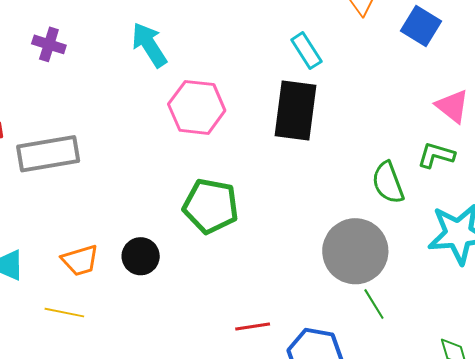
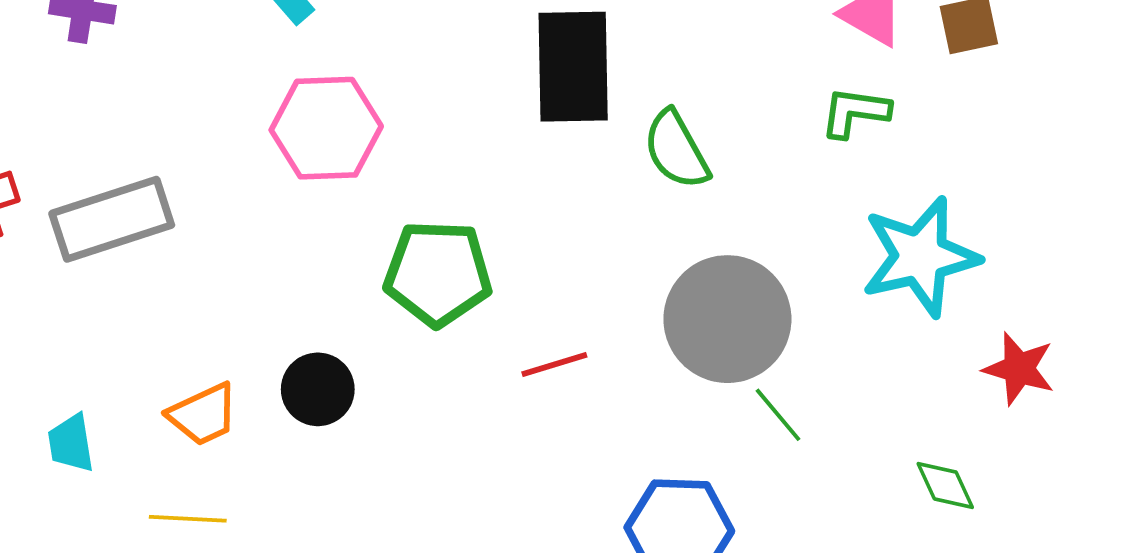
pink hexagon: (197, 107) -> (326, 128), moved
green semicircle: (388, 183) -> (676, 150), moved
red line: (253, 326) -> (554, 364), moved

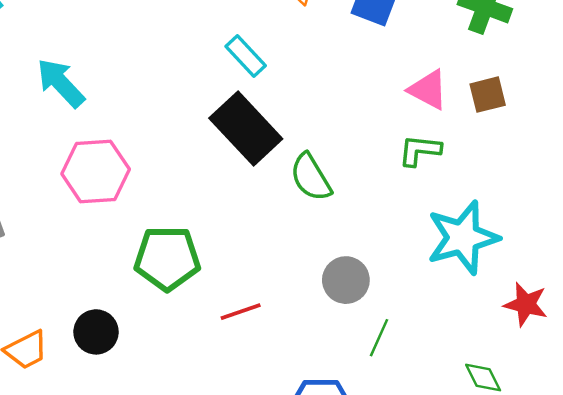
black rectangle: (573, 67) -> (246, 128), turned -40
gray circle: (727, 319) -> (346, 280), size x0.6
green line: (778, 415) -> (379, 338), turned 66

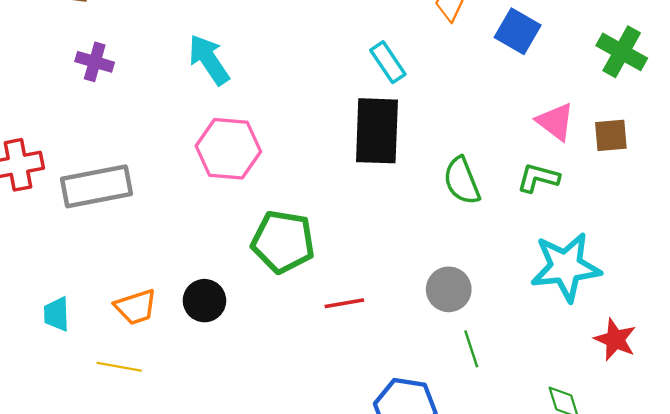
black rectangle: (246, 128) -> (377, 131), turned 36
green semicircle: (311, 177) -> (462, 181), moved
green line: (379, 338) -> (471, 349), turned -51

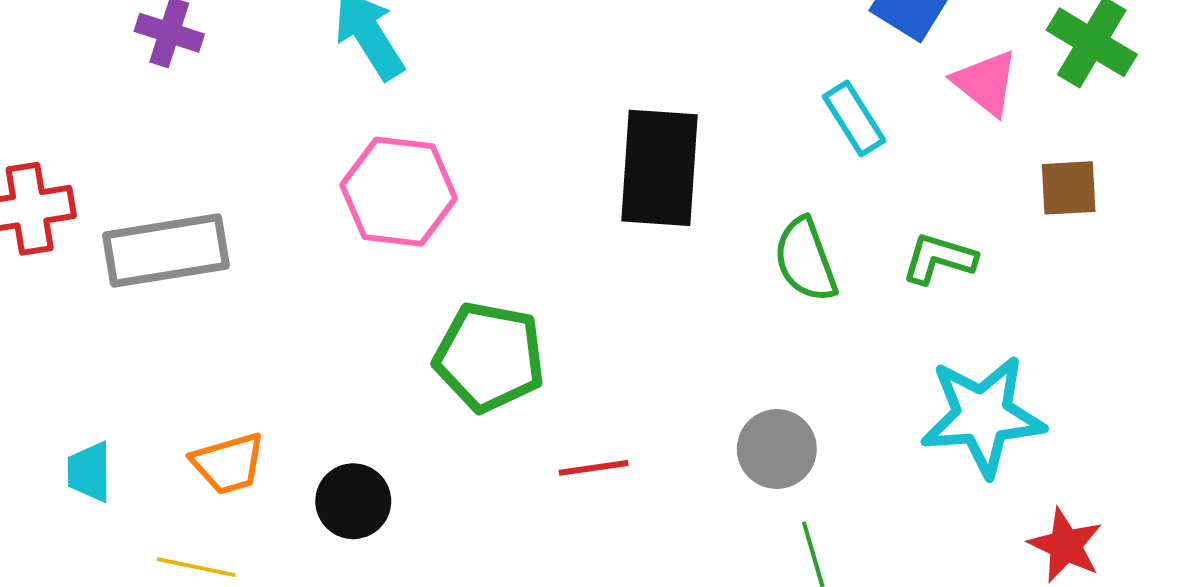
cyan rectangle: (388, 62) -> (854, 119), moved
pink triangle: (555, 122) -> (986, 83), moved
black circle: (204, 301) -> (353, 501), moved

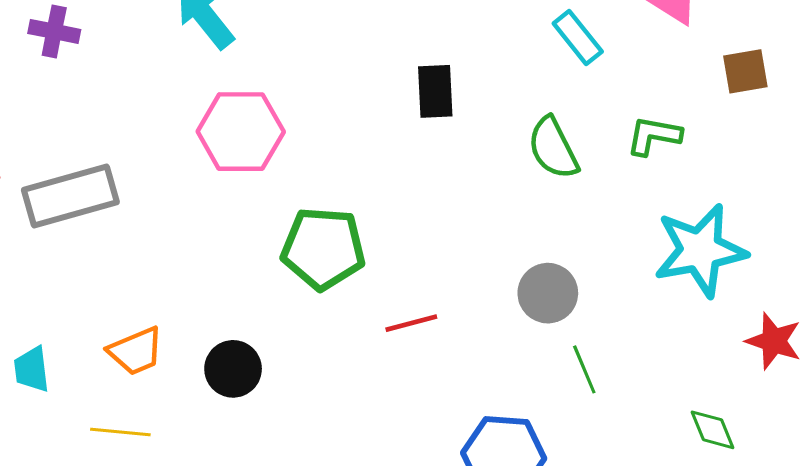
black rectangle: (660, 168) -> (435, 91), size x0.6

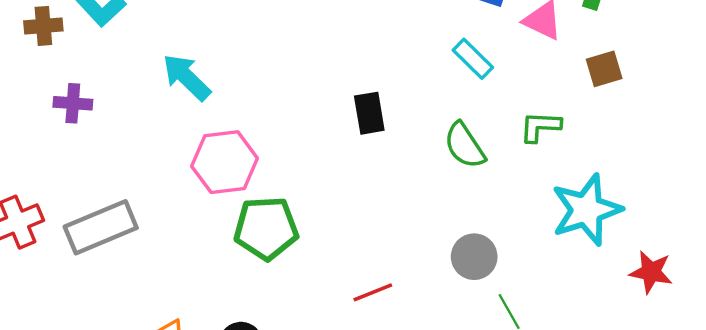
green pentagon: (323, 248) -> (266, 228), moved

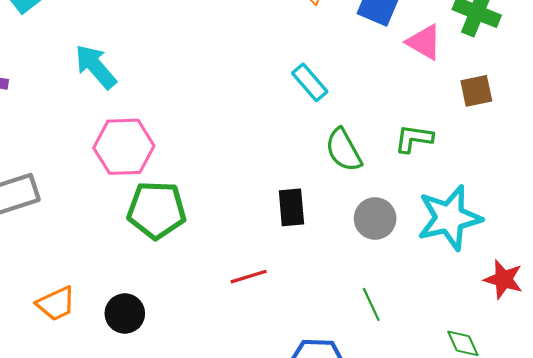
cyan rectangle: (473, 59) -> (310, 82), moved
black rectangle: (369, 113) -> (291, 207), moved
gray circle: (474, 257) -> (375, 218), moved

